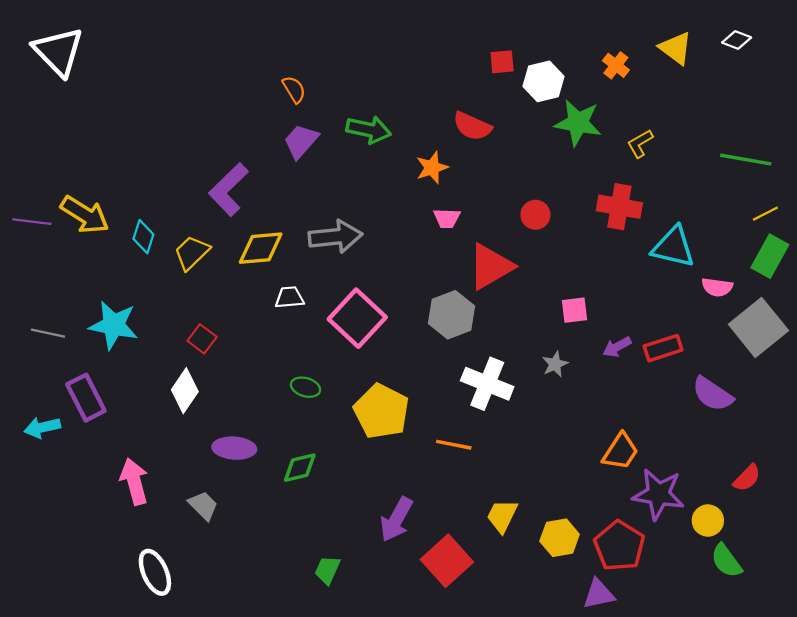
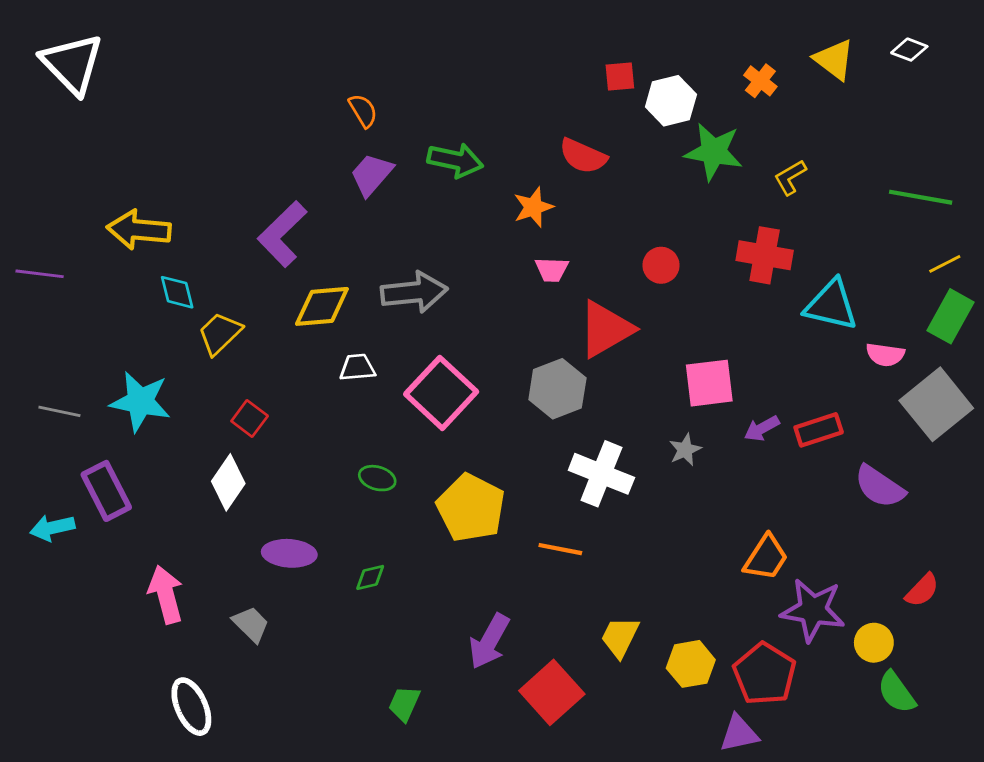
yellow arrow: (85, 215) -> (139, 230), moved, turned 153
cyan diamond: (143, 237) -> (177, 292), turned -32
yellow trapezoid: (192, 253) -> (220, 333), moved
pink square: (575, 310) -> (709, 383), size x1.5
green diamond: (300, 468) -> (370, 577), size x0.7

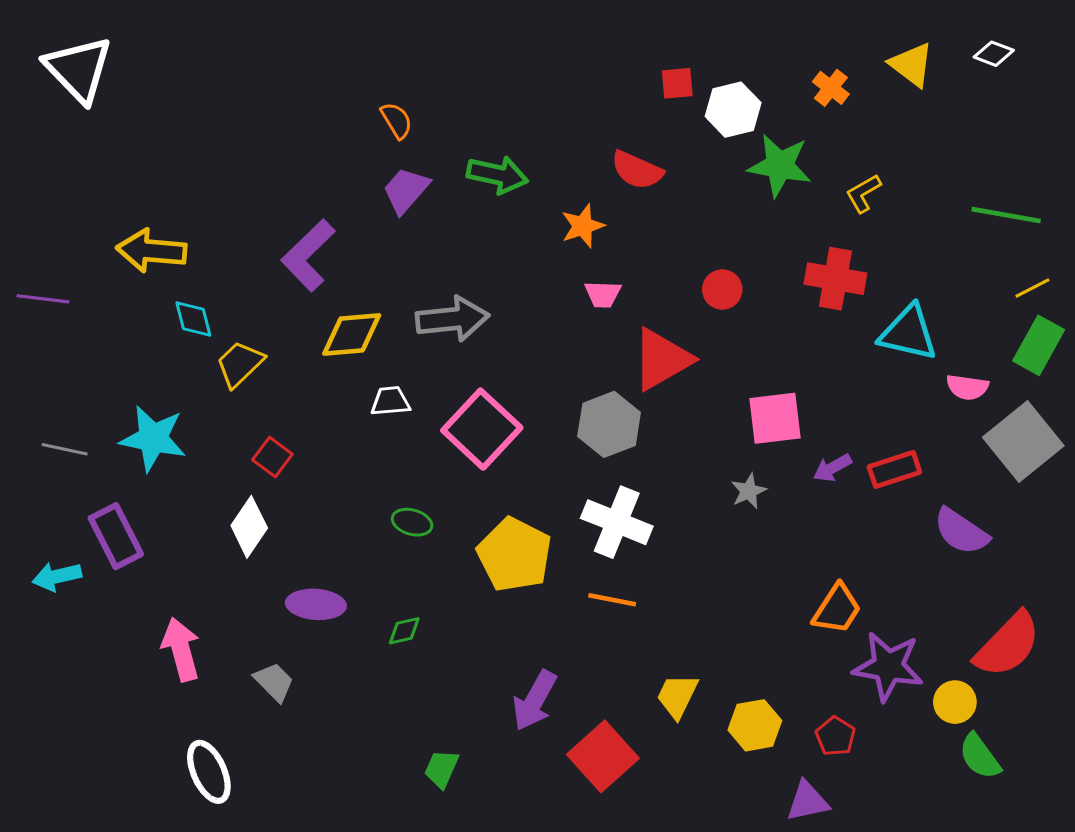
white cross: (601, 474) -> (617, 522), moved
red semicircle: (922, 590) -> (1008, 645), size x1.8
red pentagon: (765, 674) -> (835, 736), size x0.6

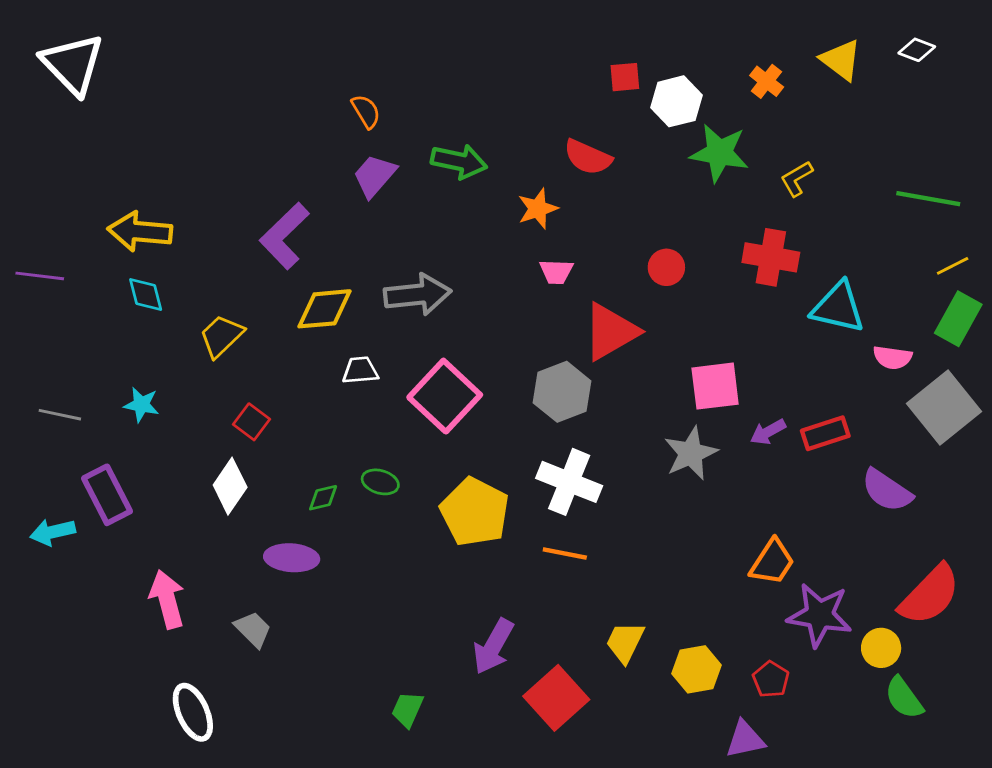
cyan diamond: (193, 319) -> (146, 294), moved
cyan star: (153, 438) -> (141, 405), size x0.6
gray star: (749, 491) -> (691, 453), size x1.6
green diamond: (404, 631) -> (323, 498), moved

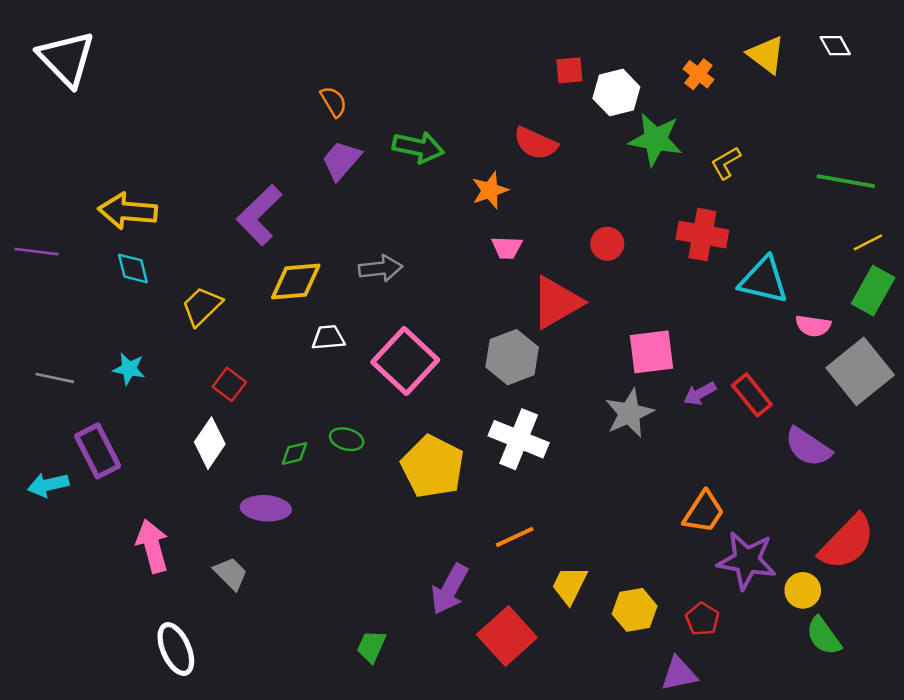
white diamond: (917, 50) -> (835, 46), turned 40
gray arrow: (417, 294) -> (380, 268), size x0.7
red rectangle: (825, 433) -> (752, 395), turned 69
orange line: (565, 553) -> (515, 537), moved, turned -36

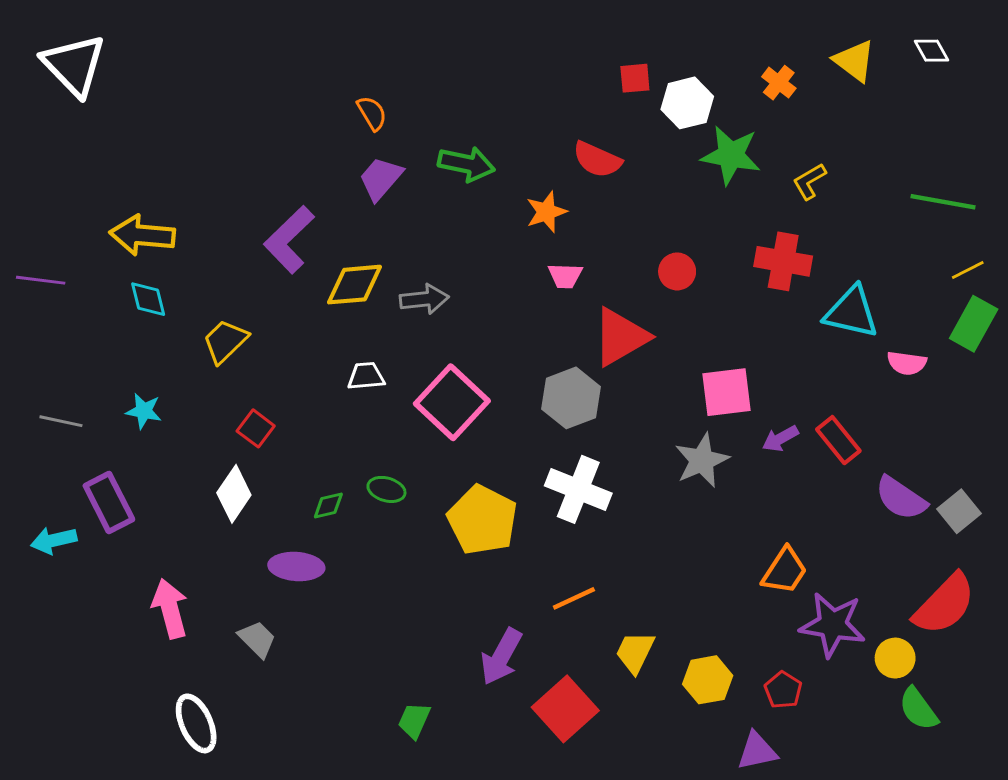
yellow diamond: (296, 281) -> (354, 285), moved
gray square: (860, 371) -> (959, 511), moved, size x0.6

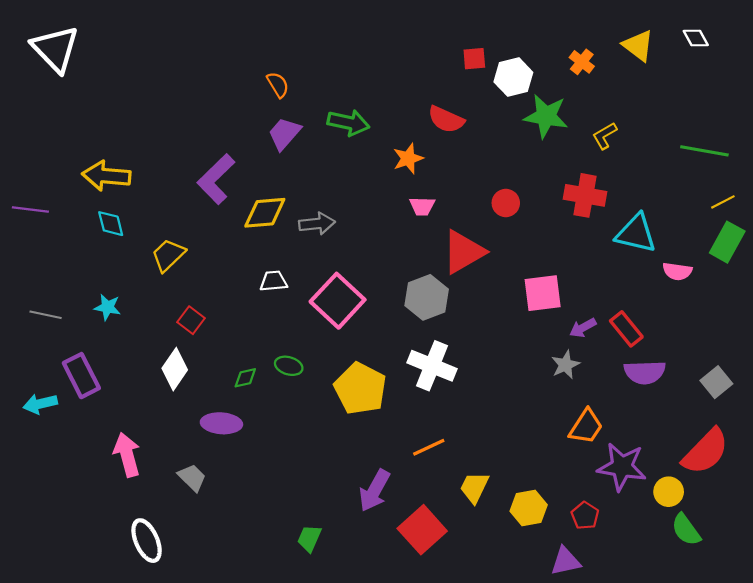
gray star: (702, 460) -> (565, 365), moved, size x0.7
purple semicircle: (901, 498) -> (645, 372), moved, turned -36

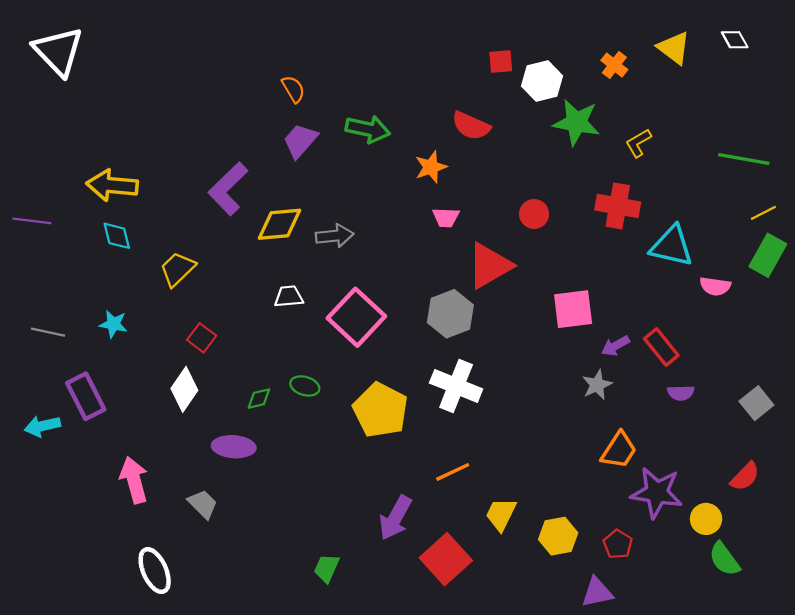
purple semicircle: (645, 372) -> (681, 393), size x0.6
red semicircle: (706, 452) -> (745, 477), size x0.6

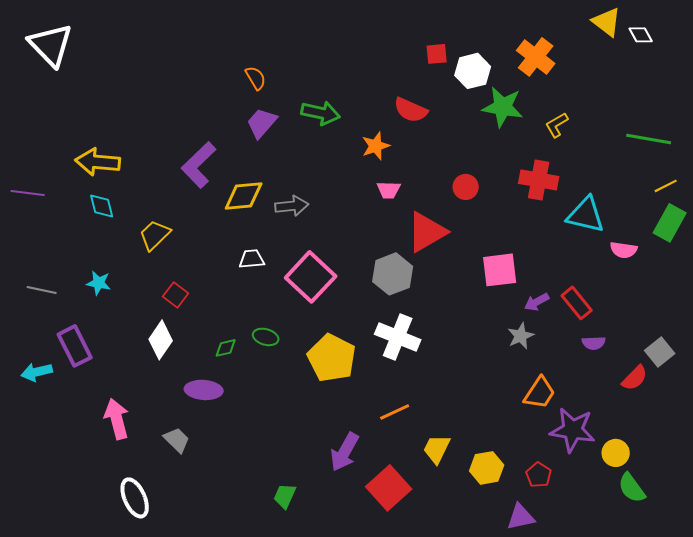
yellow triangle: (674, 48) -> (607, 22), moved
orange cross: (614, 65) -> (536, 57), size x1.6
red semicircle: (745, 477) -> (635, 378), moved

